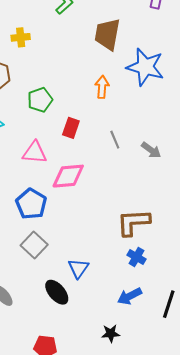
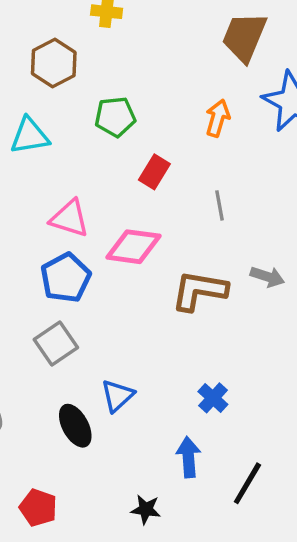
gray arrow: (151, 150) -> (267, 277), moved, turned -30
pink triangle: (35, 152) -> (70, 218), moved
brown L-shape: (133, 222) -> (199, 291), moved
blue arrow: (129, 296) -> (188, 457), turned 100

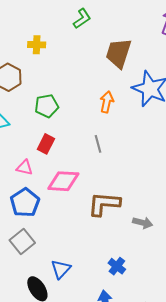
red rectangle: (154, 172) -> (46, 144), moved
gray line: (220, 205) -> (98, 144), moved
pink triangle: (70, 218) -> (25, 168), size x0.7
gray arrow: (267, 277) -> (143, 223), moved

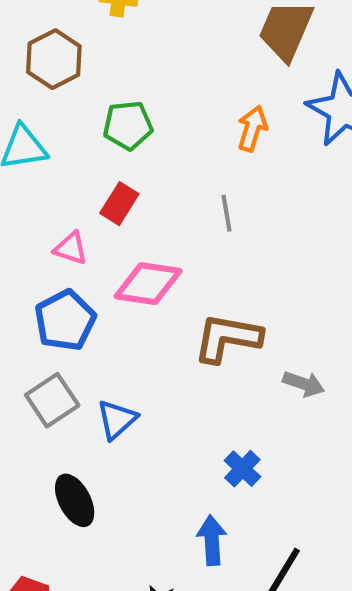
blue triangle: (61, 269) -> (117, 420), moved

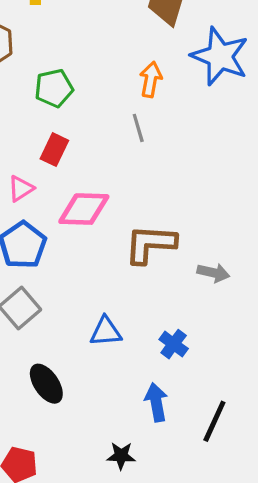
gray line: (227, 213) -> (138, 128), moved
pink triangle: (71, 248) -> (21, 189), turned -44
blue triangle: (117, 420) -> (106, 332), moved, turned 44

